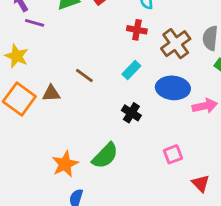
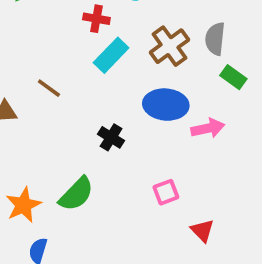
red cross: (137, 30) -> (96, 19), moved
cyan rectangle: (131, 70) -> (111, 55), moved, size x1.4

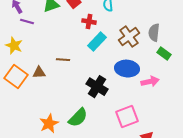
brown line: (49, 88) -> (63, 60), turned -32
black cross: (111, 137) -> (97, 87), size x1.5
pink square: (166, 192) -> (127, 117), size x1.6

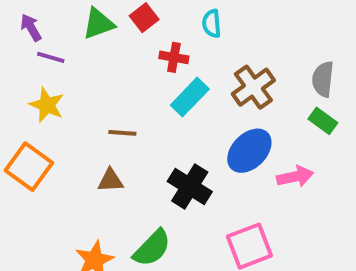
gray semicircle: (154, 33) -> (323, 79), moved
yellow star: (14, 46) -> (47, 105), moved
blue ellipse: (127, 69) -> (249, 151), turned -50
brown triangle: (39, 73) -> (110, 180), moved

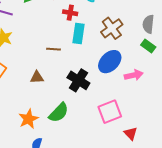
cyan rectangle: (190, 97) -> (78, 33), turned -36
brown line: (122, 133) -> (53, 49), moved

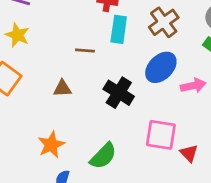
pink square: (110, 112) -> (161, 135), turned 30
green semicircle: (59, 113) -> (103, 156), moved
red triangle: (131, 133) -> (189, 153), moved

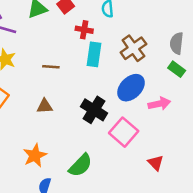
brown line: (85, 50) -> (51, 67), moved
pink square: (161, 135) -> (124, 132), moved, turned 32

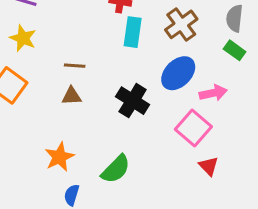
brown line: (51, 67) -> (75, 66), moved
pink square: (124, 132) -> (193, 128), moved

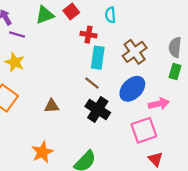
green rectangle: (235, 50) -> (175, 71), turned 70
brown line: (75, 66) -> (92, 83), moved, turned 35
pink square: (193, 128) -> (144, 130), turned 30

